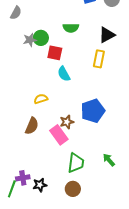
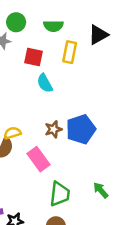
green circle: (41, 38) -> (16, 22), moved
yellow rectangle: (99, 59) -> (70, 52), moved
yellow semicircle: (41, 99) -> (12, 133), moved
brown star: (67, 122) -> (53, 129), moved

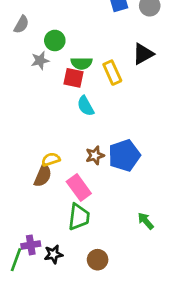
green semicircle: (53, 26) -> (82, 63), moved
yellow rectangle: (70, 52) -> (112, 73), turned -35
green trapezoid: (60, 194) -> (79, 217), moved

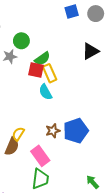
green semicircle: (82, 63) -> (42, 59), turned -35
yellow rectangle: (112, 73) -> (50, 73), moved
yellow semicircle: (51, 159) -> (18, 134), turned -40

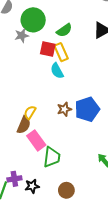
green circle: (21, 41) -> (33, 20), size x1.5
green semicircle: (42, 59) -> (64, 30), moved
pink rectangle: (40, 156) -> (36, 140), moved

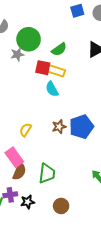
yellow rectangle: (61, 52) -> (56, 71), turned -48
brown semicircle: (24, 125) -> (19, 171), moved
pink rectangle: (36, 140) -> (14, 157), moved

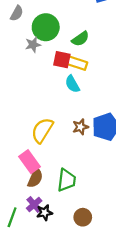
yellow semicircle: (26, 130) -> (42, 130), size x1.6
purple cross: (10, 195) -> (34, 204), moved, turned -32

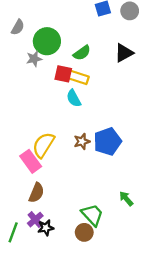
pink rectangle: (29, 162) -> (31, 161), moved
green trapezoid: (67, 180) -> (92, 215), moved, turned -50

